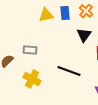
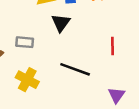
black triangle: (84, 35) -> (61, 23), moved

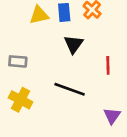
black triangle: (61, 23) -> (74, 44), moved

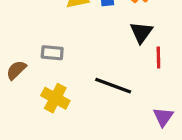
black triangle: (74, 44) -> (141, 32), moved

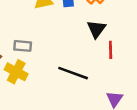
yellow cross: (55, 98) -> (16, 72), moved

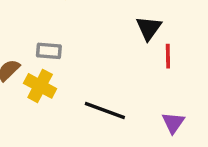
black line: (73, 73) -> (105, 110), moved

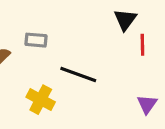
yellow cross: (40, 86) -> (41, 100), moved
black line: (105, 110) -> (78, 74), moved

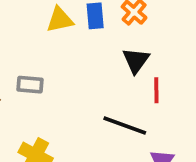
black line: (78, 74) -> (125, 126), moved

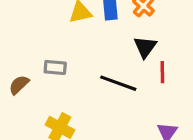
black line: (125, 126) -> (118, 83), moved

